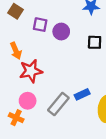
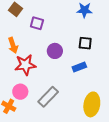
purple circle: (61, 32) -> (55, 51), moved
blue rectangle: (82, 94) -> (79, 67), moved

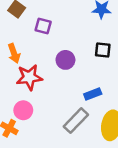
blue rectangle: (79, 67) -> (93, 94), moved
gray rectangle: (48, 97) -> (76, 121), moved

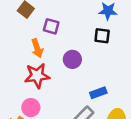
black square: (103, 50) -> (102, 36), moved
orange arrow: (14, 53) -> (37, 48), moved

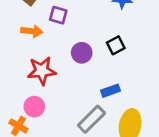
black square: (102, 36) -> (116, 45), moved, turned -35
orange arrow: (37, 48) -> (32, 31), moved, turned -66

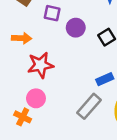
orange arrow: (32, 31) -> (22, 38), moved
purple circle: (82, 53) -> (76, 28), moved

